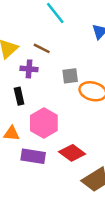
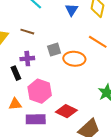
purple cross: (29, 69) -> (27, 59), moved

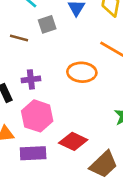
gray square: (54, 50) -> (47, 24), moved
purple cross: (27, 59) -> (31, 79), moved

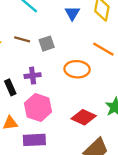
gray square: (47, 24) -> (47, 44), moved
red diamond: (73, 141) -> (84, 117), moved

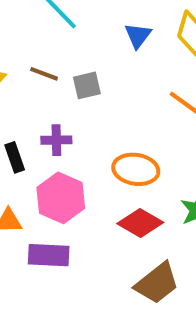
orange ellipse: (77, 69) -> (136, 169), moved

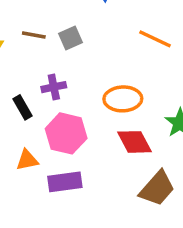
red diamond: (140, 223) -> (135, 142), turned 42

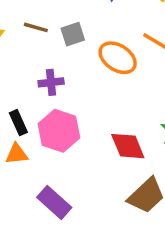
orange ellipse: (123, 99) -> (118, 58), moved, turned 30
black rectangle: (22, 107) -> (18, 123), moved
purple rectangle: (65, 182) -> (54, 202), moved, turned 44

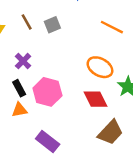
brown line: (36, 27) -> (27, 22), turned 49
orange ellipse: (118, 58) -> (100, 67), moved
purple cross: (51, 82) -> (23, 61), moved, turned -35

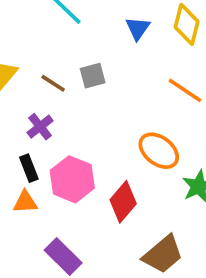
brown line: (27, 22) -> (53, 83), moved, turned -35
red diamond: (95, 99) -> (123, 202), moved, turned 60

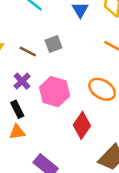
pink hexagon: (72, 179) -> (55, 92), moved

